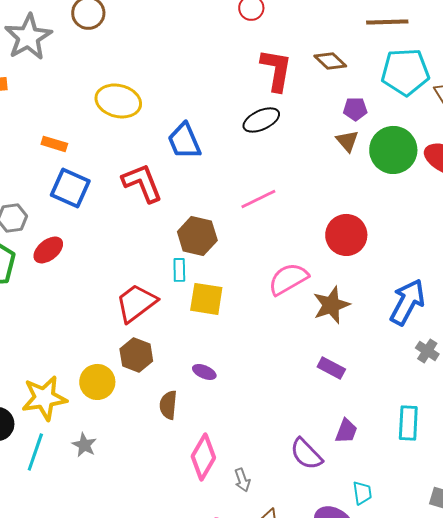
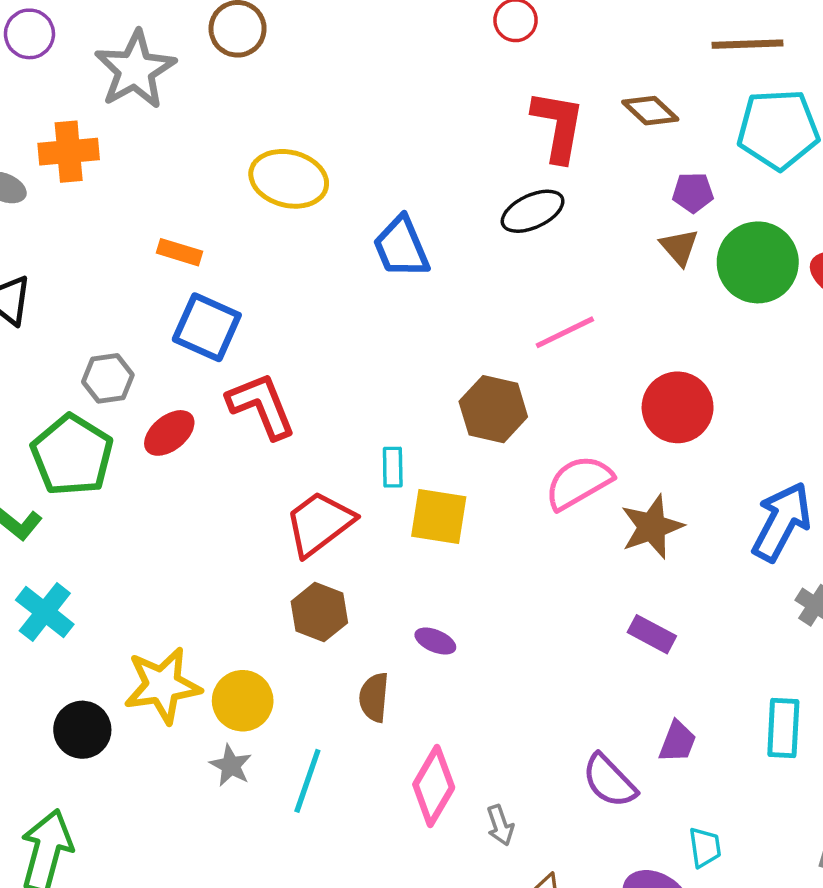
red L-shape: (142, 183) -> (261, 406), moved
pink line: (258, 199) -> (565, 332), moved
brown hexagon: (197, 236) -> (493, 409), moved
yellow circle: (97, 382) -> (243, 701), moved
cyan line: (35, 452) -> (307, 781), moved

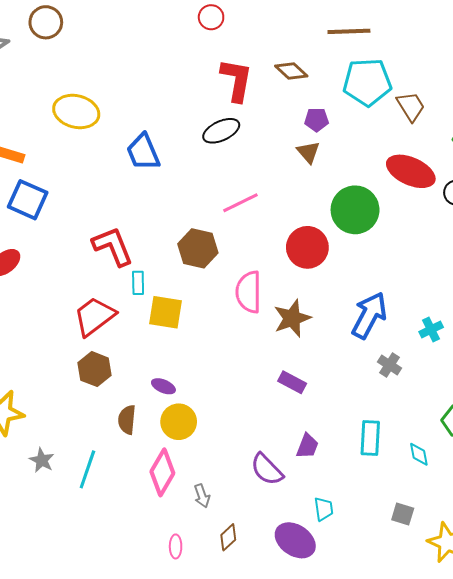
green circle: (758, 262) -> (355, 210), moved
red L-shape: (261, 406) -> (113, 246), moved
pink semicircle: (579, 482) -> (249, 292), turned -60
yellow circle: (243, 701) -> (179, 422), moved

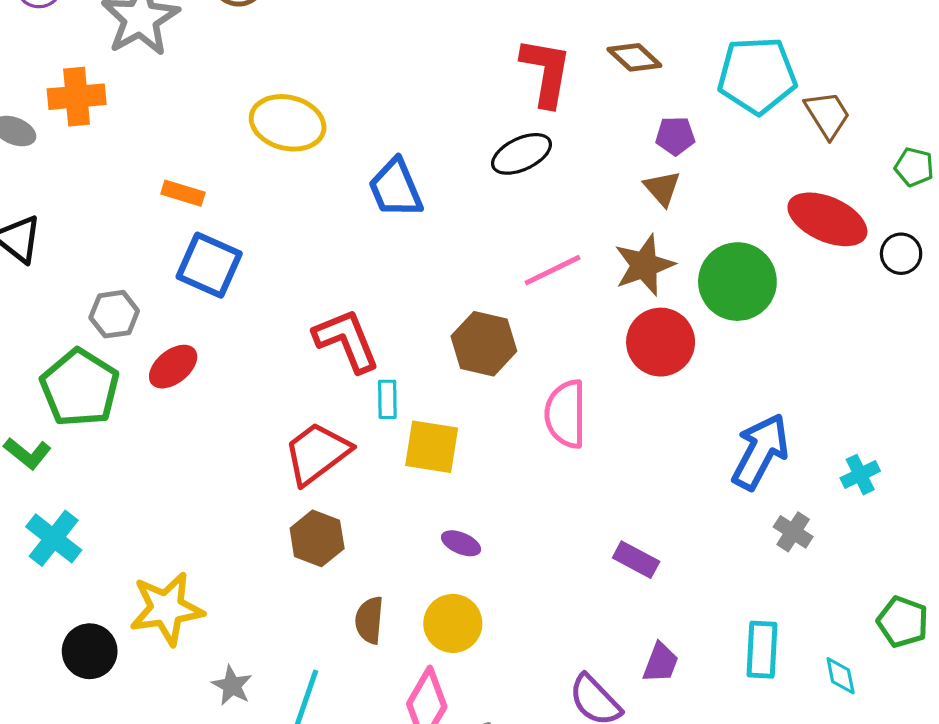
brown star: (292, 318) -> (644, 265), moved
purple ellipse: (163, 386) -> (461, 543), moved

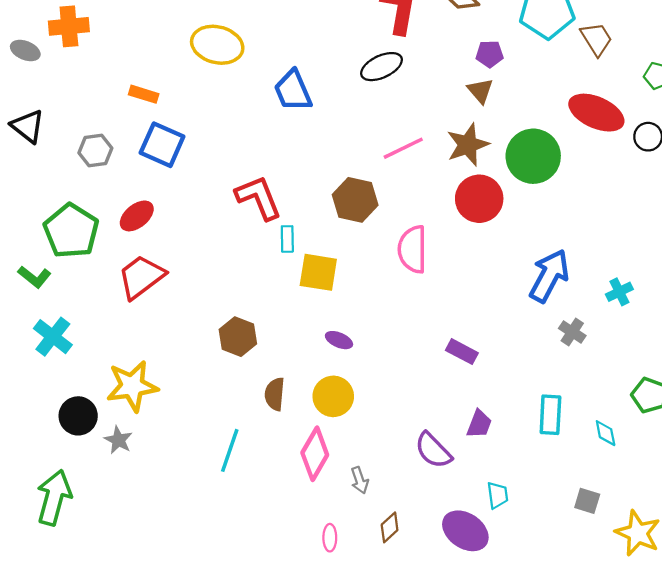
gray hexagon: (114, 314) -> (95, 150), moved
red trapezoid: (317, 453) -> (141, 277), moved
gray star: (232, 686) -> (118, 440), moved

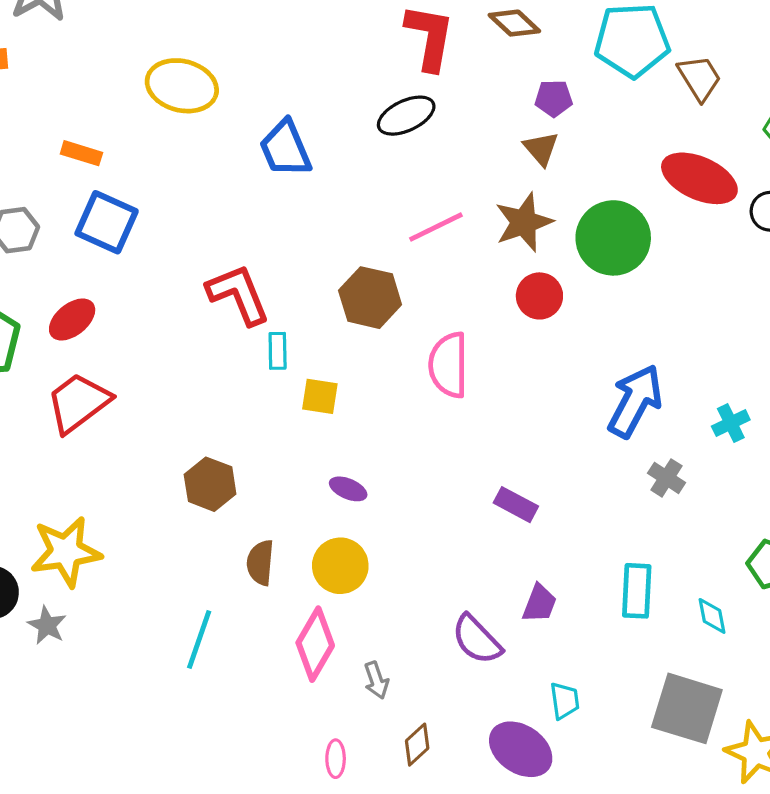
red circle: (479, 199) -> (539, 296), size x0.7
yellow square: (318, 272) -> (320, 396), size x0.7
gray square: (587, 501) -> (687, 708), size x2.0

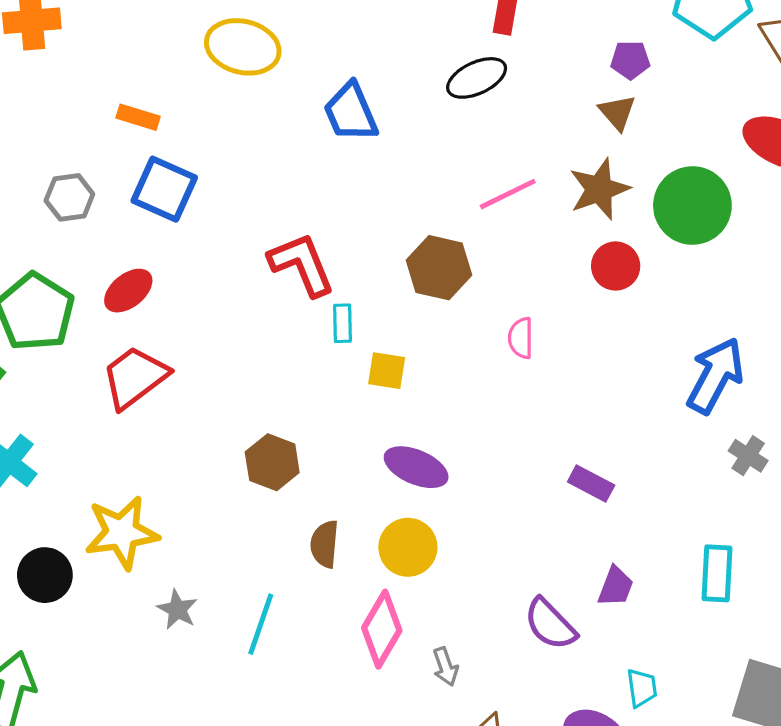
pink semicircle: (448, 365) -> (521, 338), size x0.6
purple ellipse: (348, 489) -> (416, 467), size x1.6
gray star: (47, 625) -> (177, 609), moved

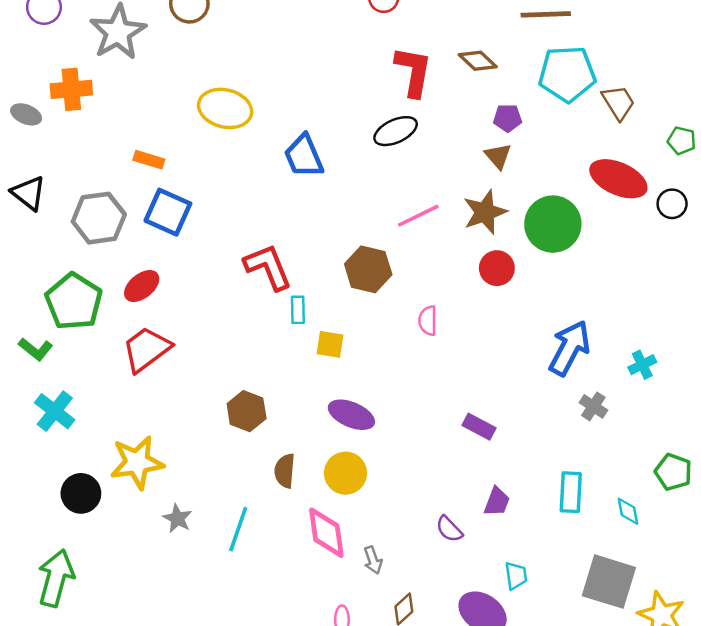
gray hexagon: (69, 197) -> (99, 218), size x1.5
purple semicircle: (550, 624) -> (449, 529), size x0.7
pink diamond: (382, 629) -> (326, 533), turned -38

